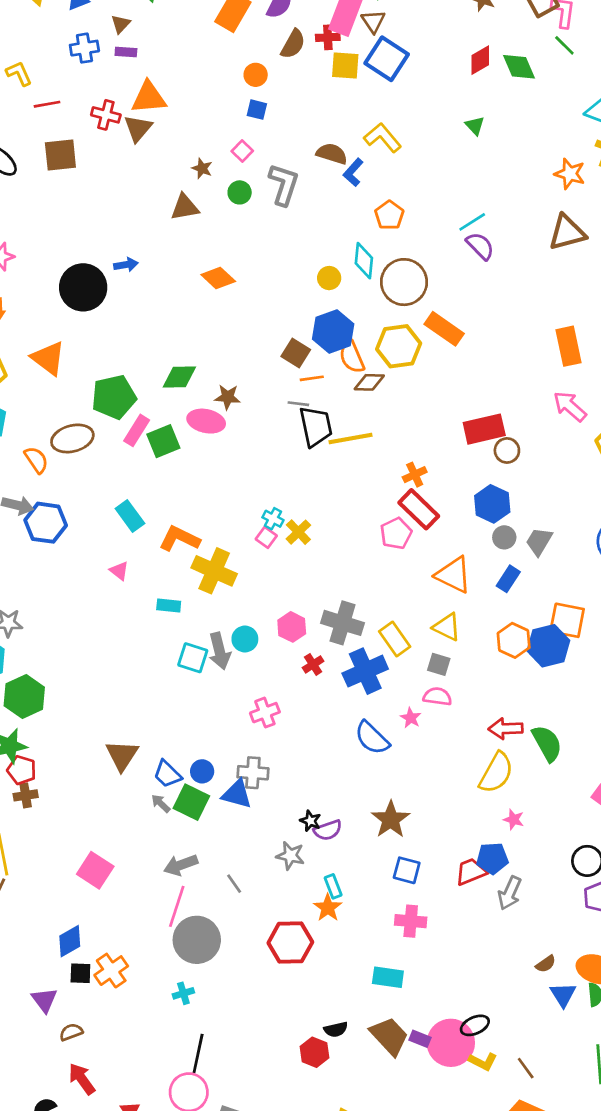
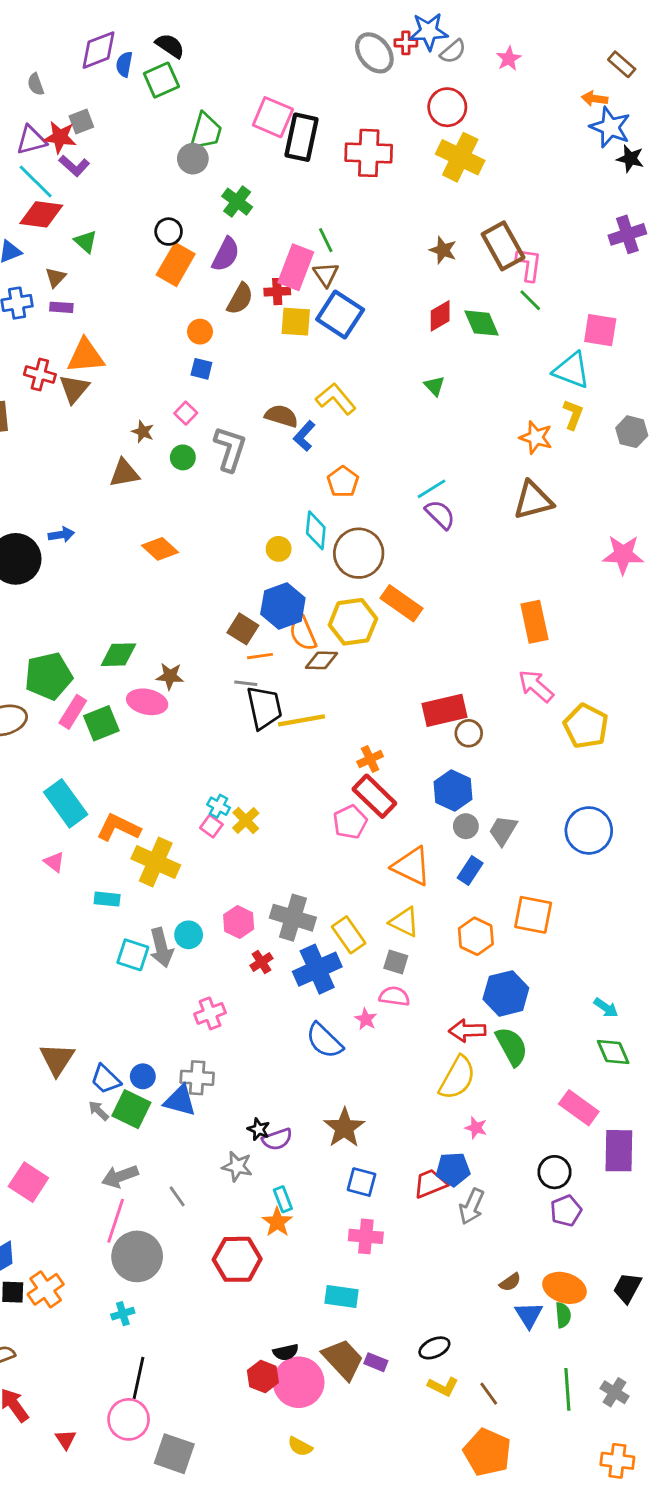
cyan rectangle: (130, 516) -> (66, 803), size x1.4
blue hexagon: (548, 646) -> (506, 993), moved
pink circle: (451, 1043) -> (299, 1382), moved

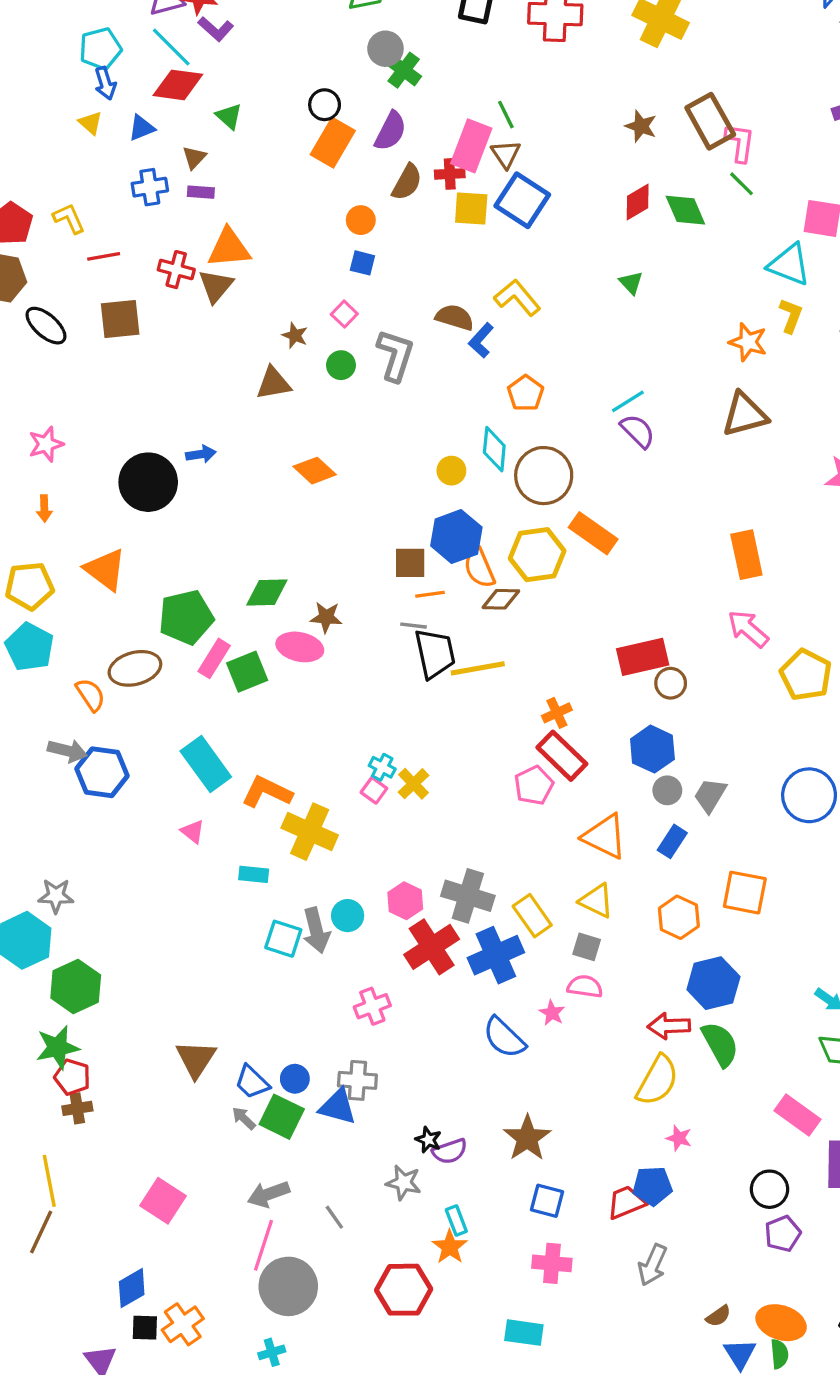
gray circle: (193, 159) -> (385, 49), moved
brown square: (243, 629) -> (410, 563), turned -32
red cross: (261, 962) -> (432, 947), size x2.0
gray arrow: (472, 1206) -> (652, 1265), moved

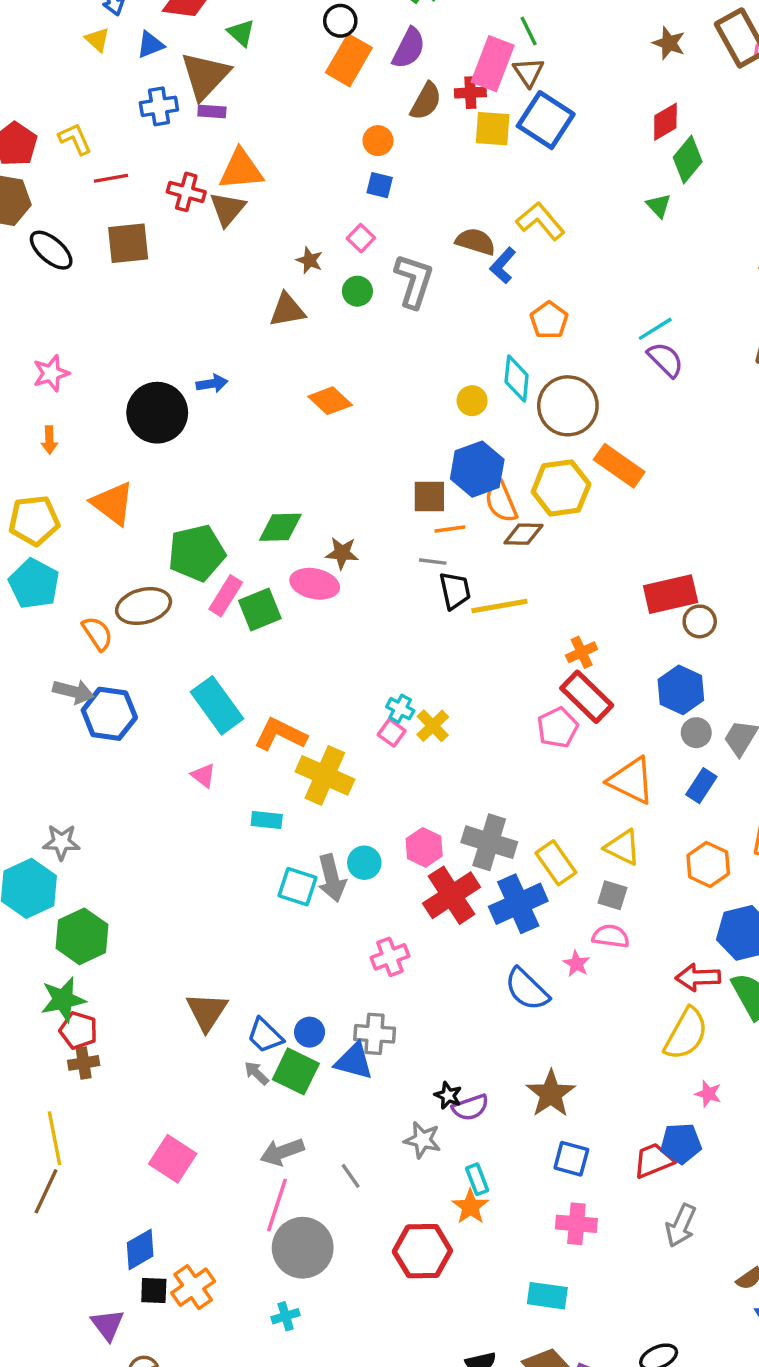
brown triangle: (194, 157) -> (205, 76), size x2.0
green diamond: (685, 210) -> (688, 159), moved, turned 63
black trapezoid: (435, 654) -> (455, 591), size x0.7

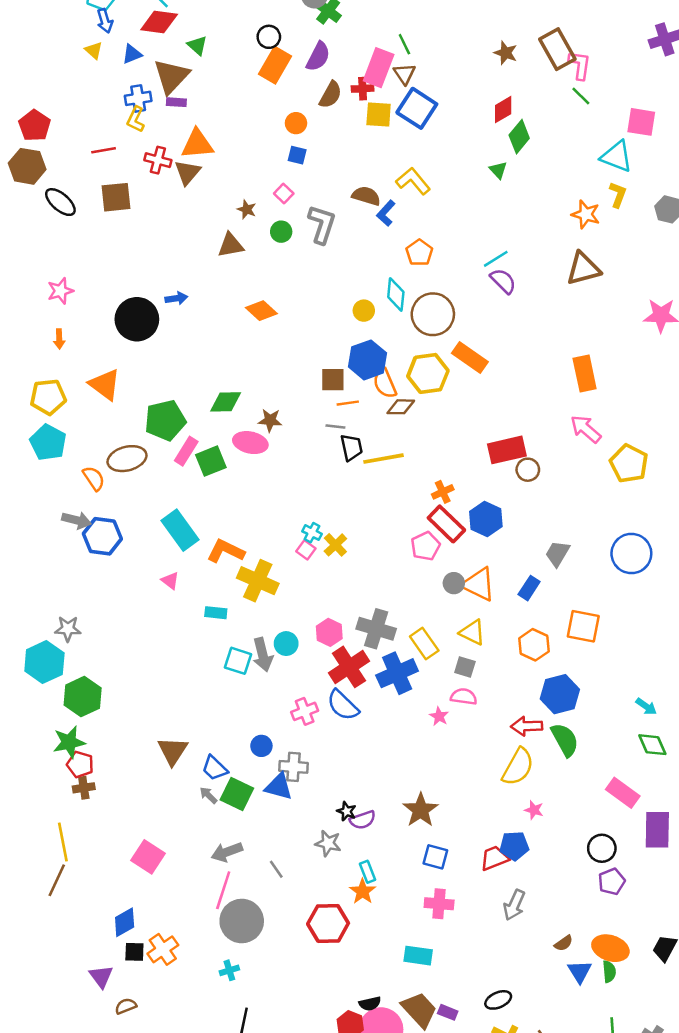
yellow L-shape: (75, 139) -> (136, 119), moved, turned -130
blue hexagon: (681, 690) -> (486, 519), moved
gray circle: (696, 733) -> (454, 583), moved
blue semicircle: (527, 989) -> (343, 705), moved
blue circle: (310, 1032) -> (261, 746), moved

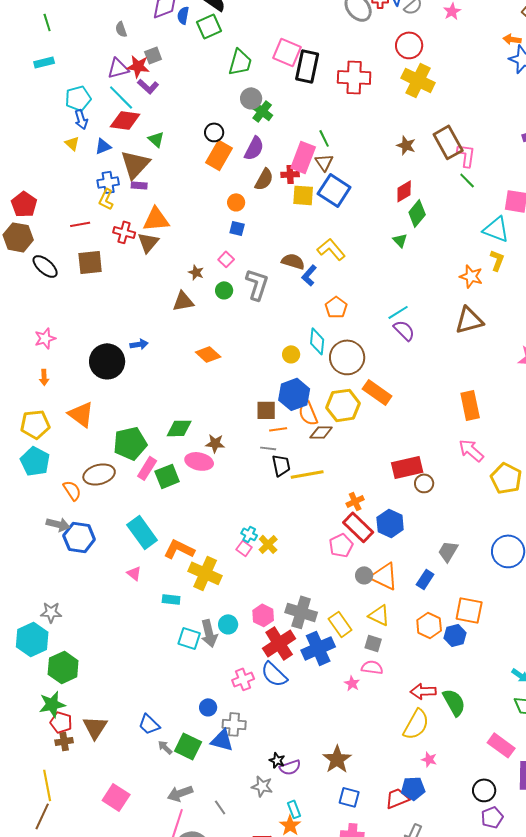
blue hexagon: (560, 694) -> (455, 635), moved, size x0.7
brown triangle: (173, 751) -> (95, 727), moved
blue trapezoid: (215, 768) -> (149, 724), moved

